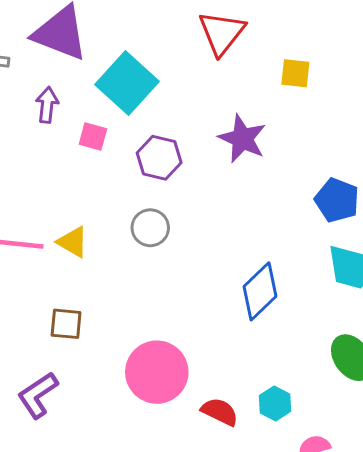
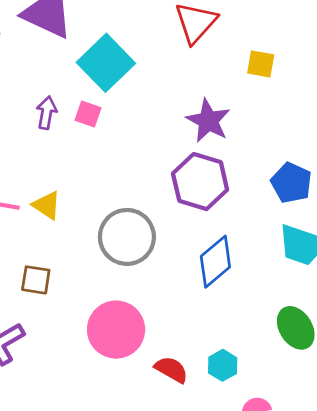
purple arrow: (47, 105) -> (47, 113), moved
pink square: (93, 137) -> (88, 114), moved
purple hexagon: (159, 158) -> (200, 182), moved, size x1.4
gray circle: (150, 228) -> (127, 237), moved, size x1.6

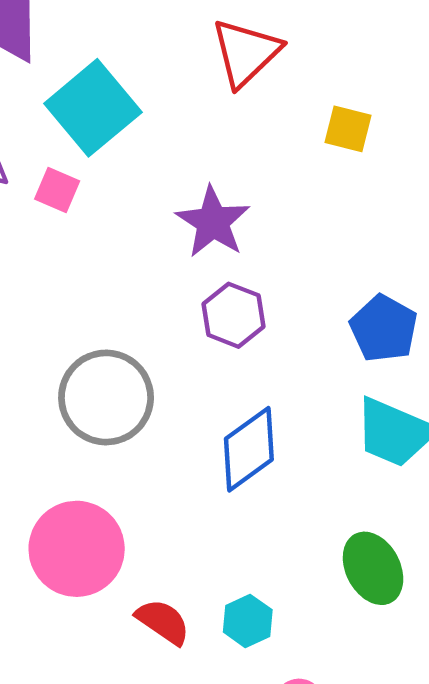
purple star: (208, 121) -> (213, 222), moved
purple hexagon: (200, 182) -> (234, 315), size x0.7

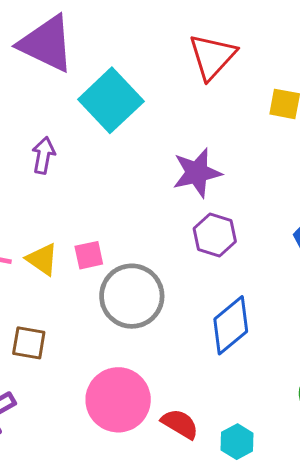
pink square: (57, 190) -> (89, 255), moved, turned -32
purple star: (213, 222) -> (197, 173), turned 30
red semicircle: (163, 622) -> (180, 424), moved

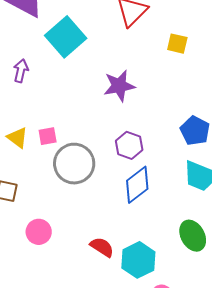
purple hexagon: (215, 235) -> (129, 145), moved
pink circle: (118, 400) -> (39, 232), moved, size x0.6
cyan hexagon: (237, 442) -> (138, 260), size x1.6

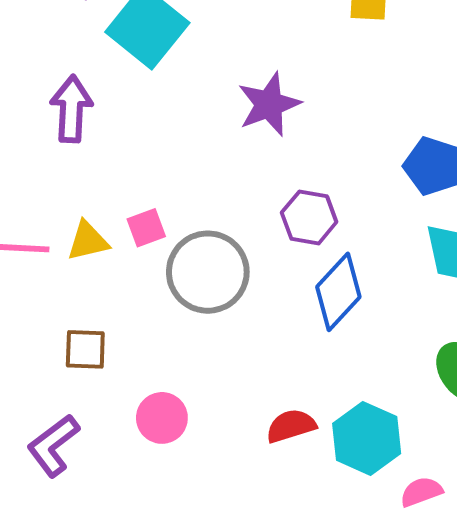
purple arrow: (21, 71) -> (71, 109), size x1.4
yellow triangle: (17, 138) -> (88, 241), turned -40
red semicircle: (102, 247) -> (291, 426), turned -40

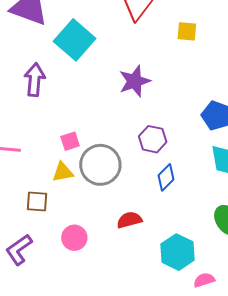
yellow triangle: (88, 241) -> (63, 172), moved
blue diamond: (338, 292) -> (166, 177), size x0.7
red semicircle: (291, 426) -> (129, 220), moved

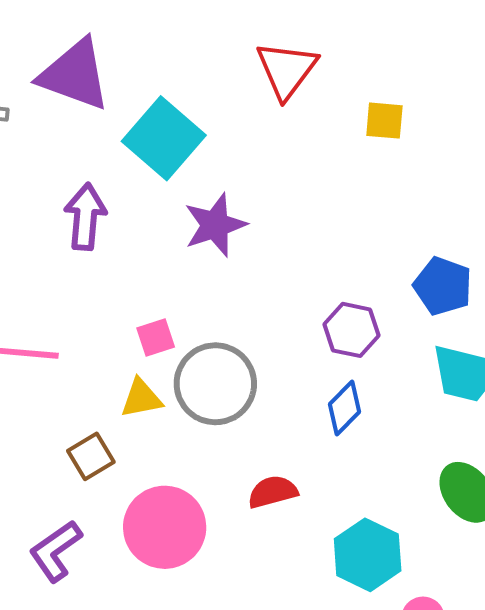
purple star: (135, 81) -> (215, 225), moved
purple hexagon: (153, 139) -> (351, 330), moved
brown square: (37, 202) -> (91, 456), turned -35
pink circle: (74, 238) -> (165, 527), size x1.6

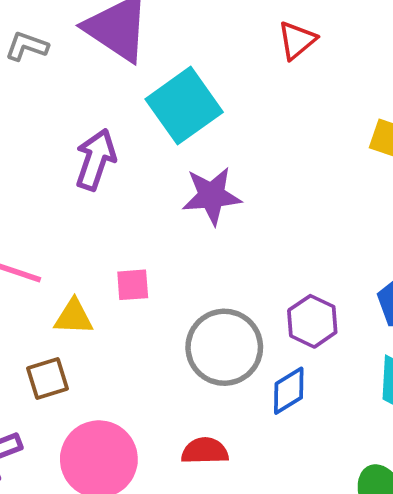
red triangle: (287, 70) -> (297, 40), moved, size x0.7
gray circle: (215, 384) -> (224, 347), moved
yellow triangle: (141, 398) -> (74, 317), moved

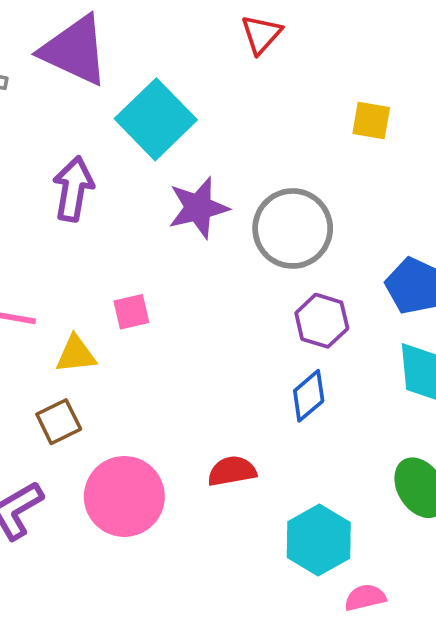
gray circle: (224, 347) -> (293, 228), moved

